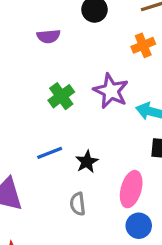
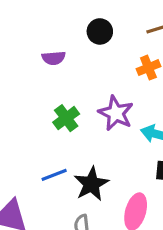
black star: (87, 162) -> (91, 184), size x1.5

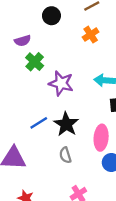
purple star: (116, 113) -> (61, 83), moved
green cross: (66, 118) -> (35, 62), moved

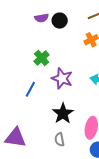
purple semicircle: (23, 41) -> (42, 18), moved
blue line: (39, 123) -> (30, 89), moved, turned -35

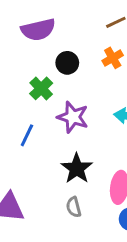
purple semicircle: (42, 18) -> (38, 30), size x1.6
black circle: (60, 21) -> (67, 63), moved

